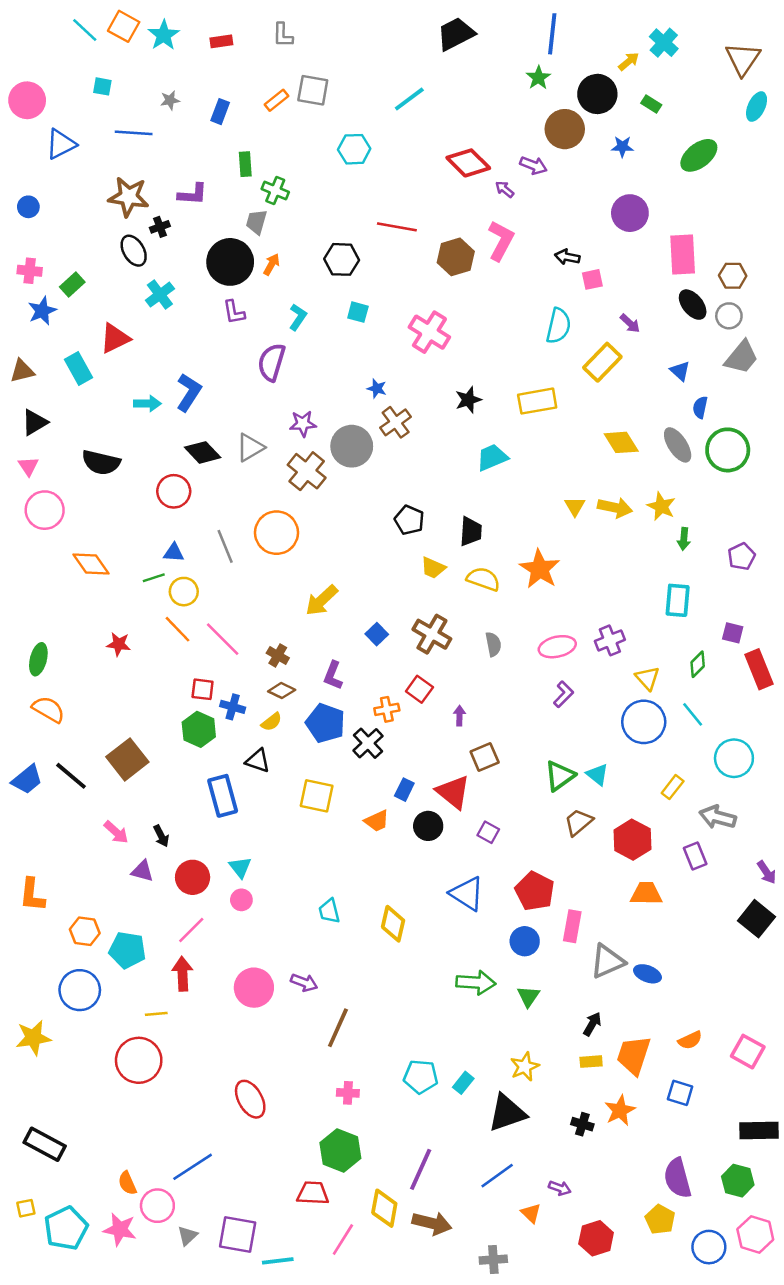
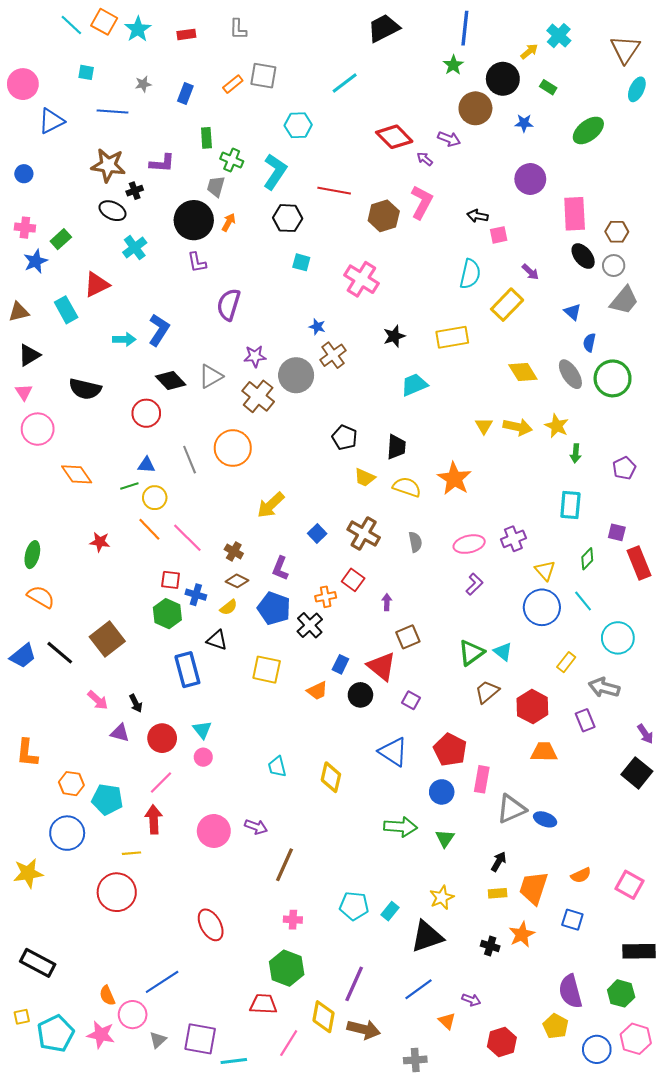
black ellipse: (134, 251) -> (113, 211), turned -35
cyan L-shape: (298, 317) -> (275, 172), moved, size x1.6

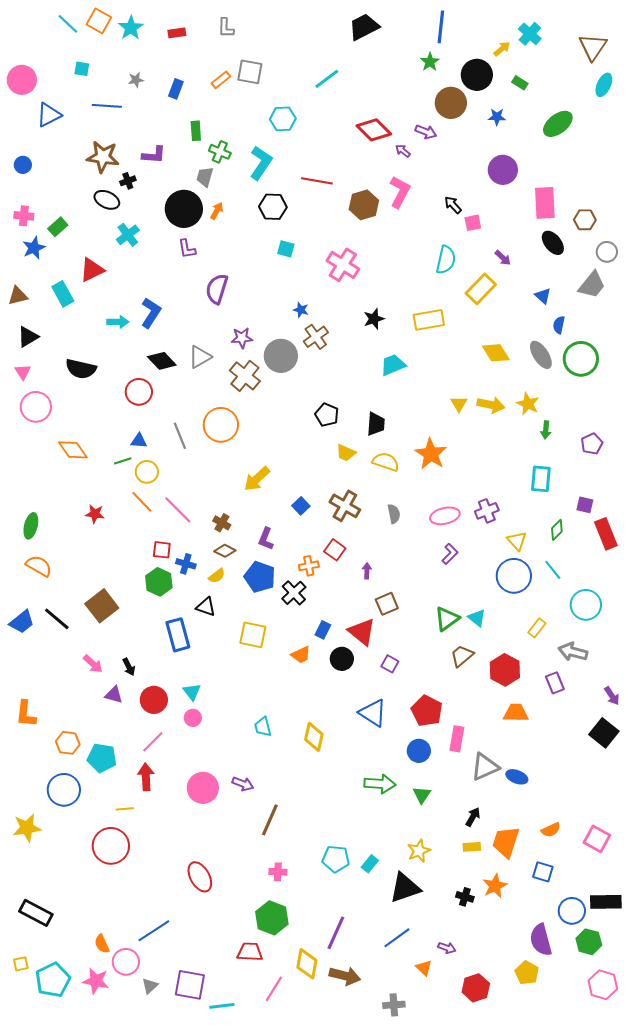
black arrow: (478, 216) -> (453, 205), turned 36
gray circle: (614, 266) -> (607, 252), moved
blue circle: (597, 1049) -> (572, 911), moved

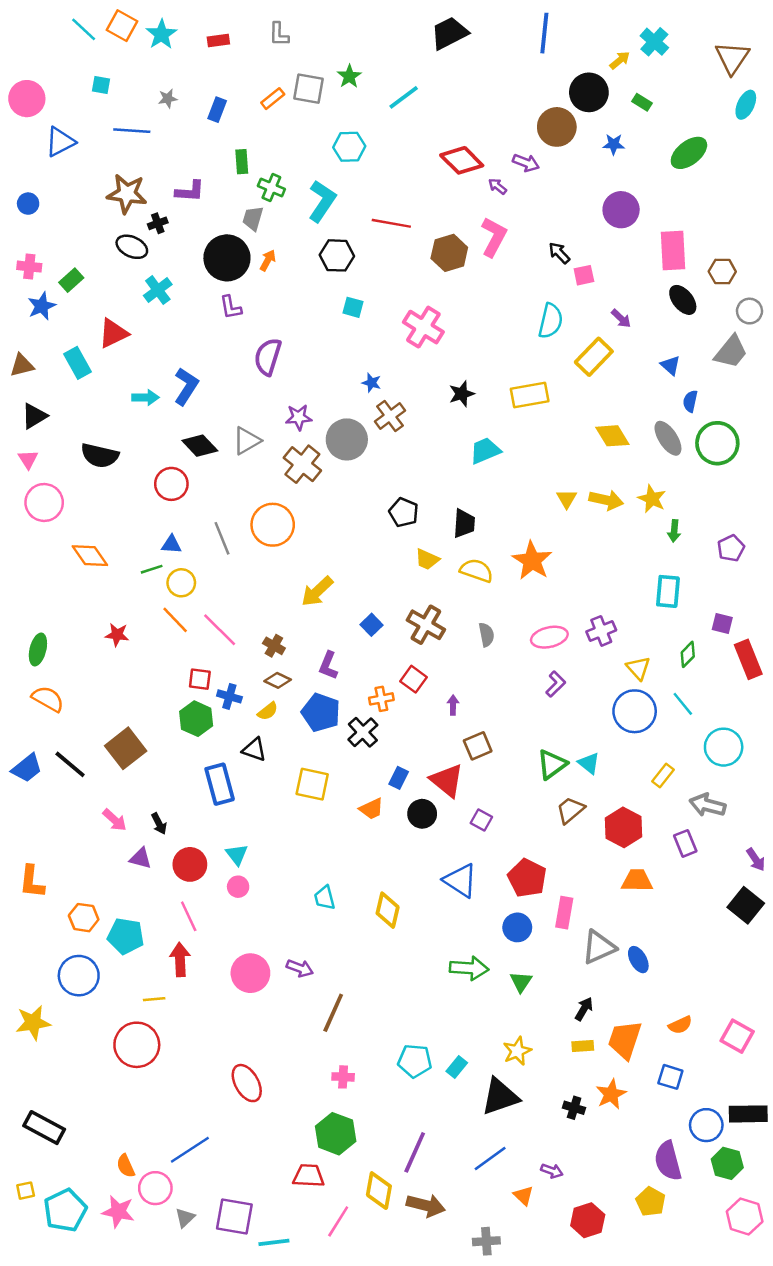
green star: (430, 62) -> (349, 76), moved
pink line: (153, 742) -> (189, 916), turned -70
blue ellipse: (517, 777) -> (638, 960), turned 40

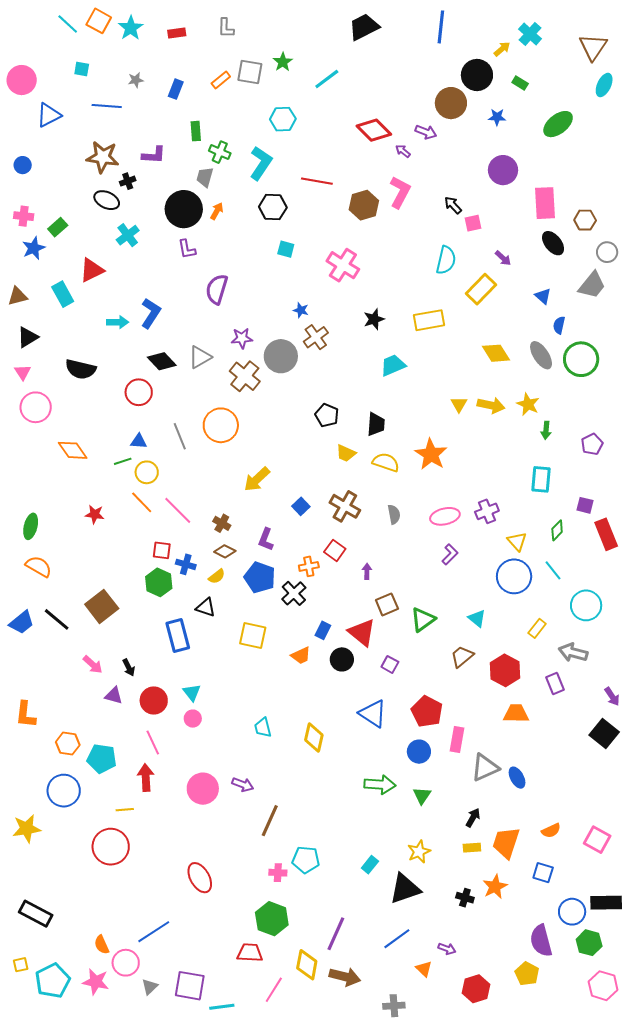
green triangle: (552, 764) -> (423, 619), moved
cyan pentagon: (415, 1061) -> (306, 860), moved

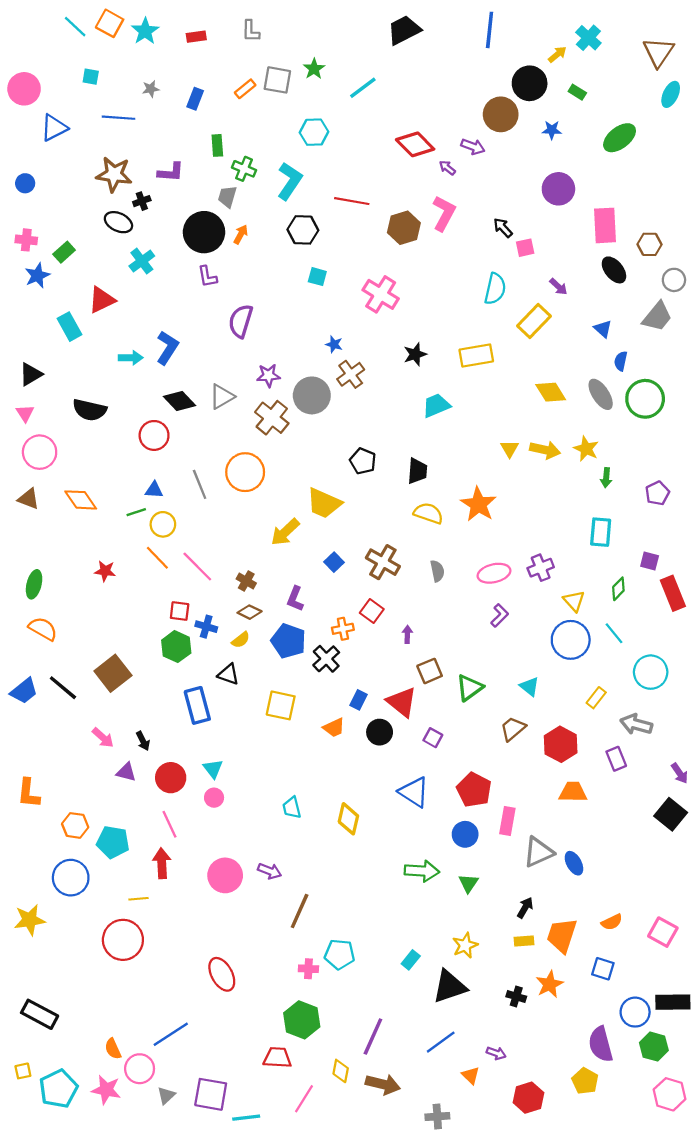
brown triangle: (18, 296) -> (28, 499), moved, turned 35
yellow trapezoid: (346, 453) -> (324, 503), moved, size x1.6
yellow diamond: (307, 965) -> (341, 1071), size x0.7

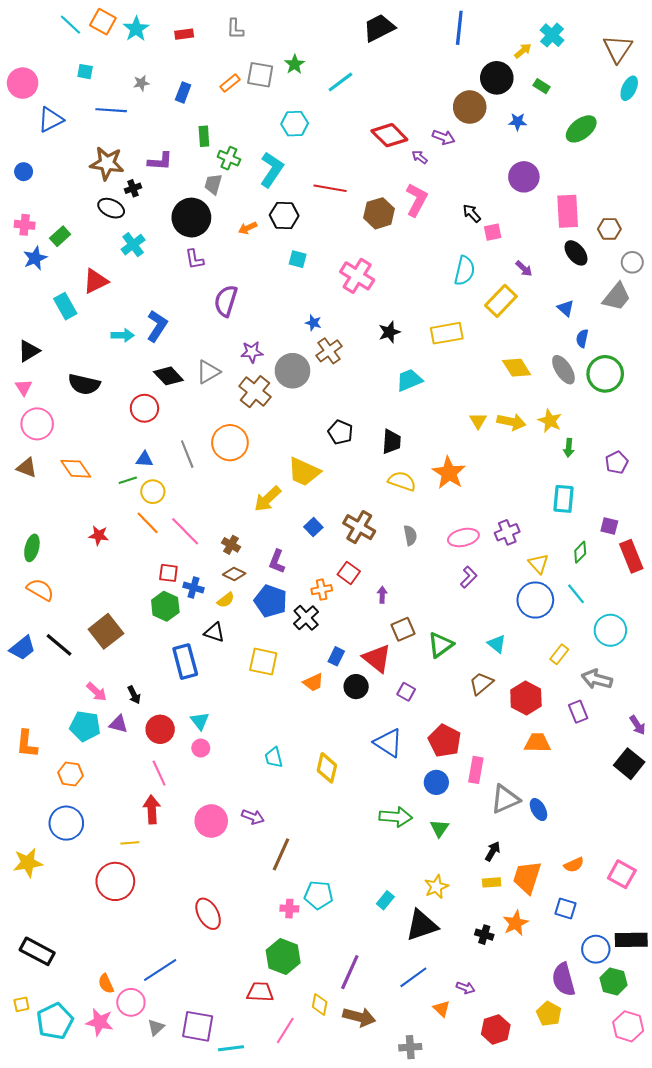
orange arrow: (241, 234) -> (248, 228), moved, turned -144
cyan pentagon: (113, 842) -> (85, 726), moved

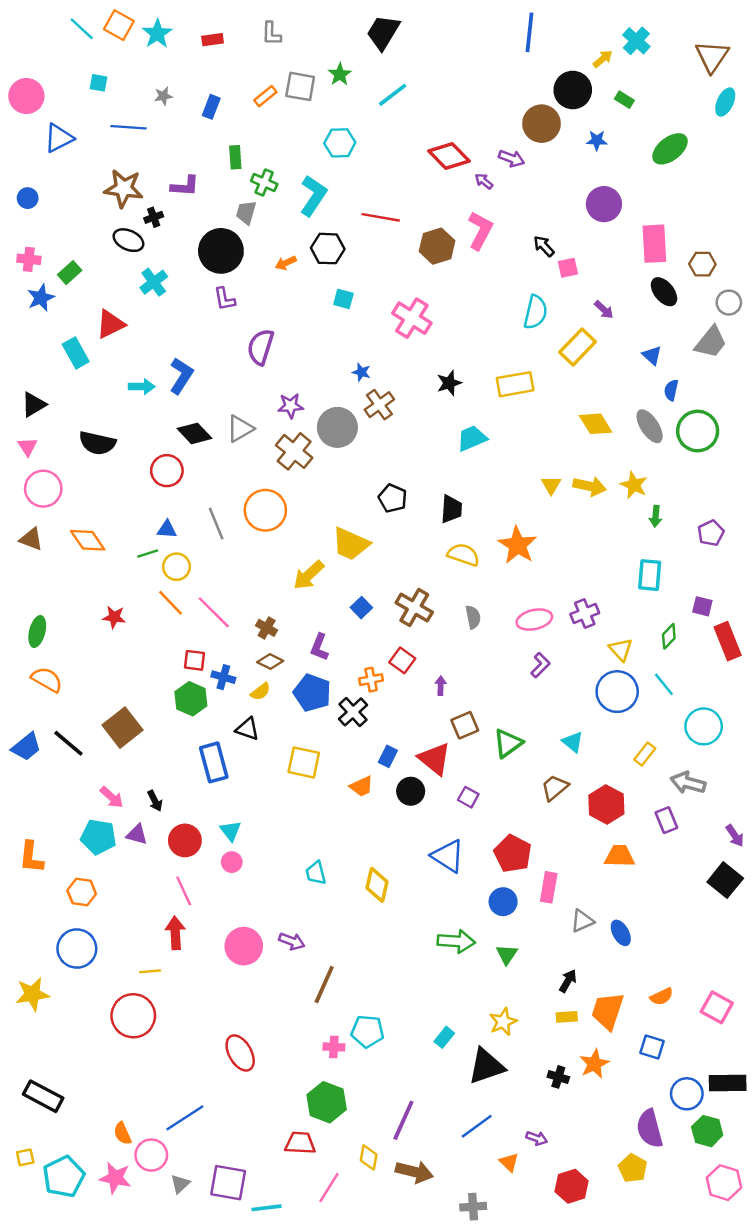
black trapezoid: (379, 28) -> (383, 32), moved, turned -32
gray triangle: (505, 799) -> (582, 921), size x0.7

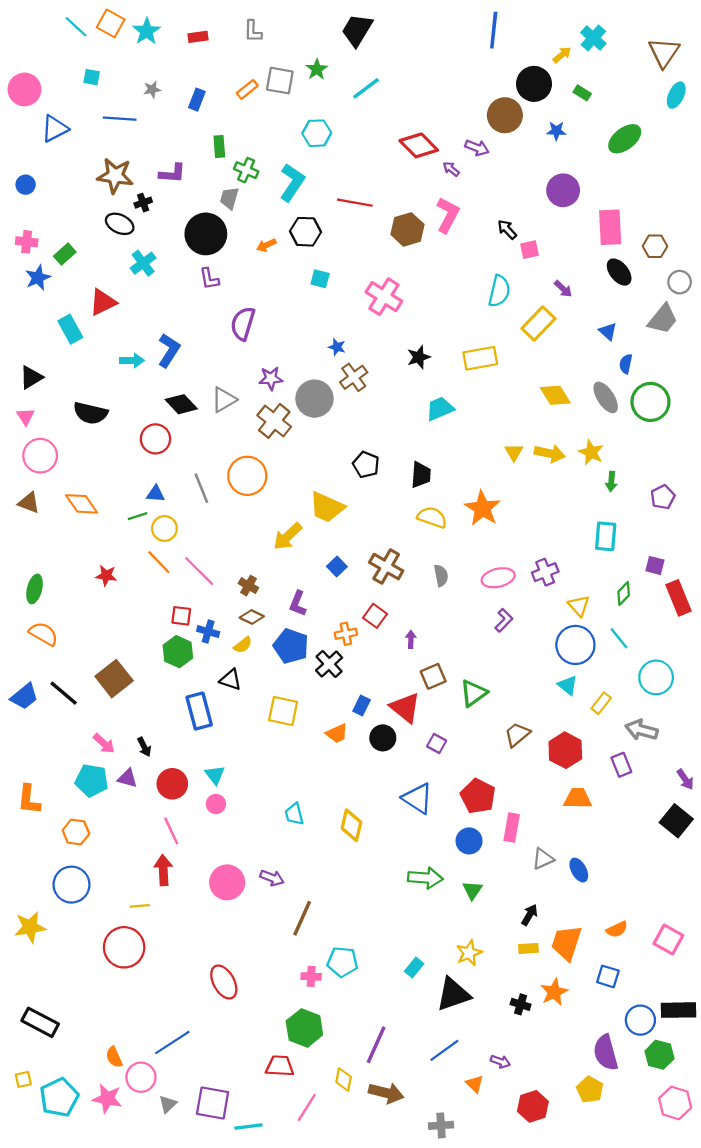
cyan triangle: (573, 742) -> (568, 685), moved

